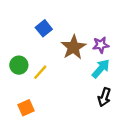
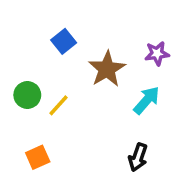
purple star: (101, 45) -> (157, 53), moved
black arrow: (104, 97) -> (138, 157), moved

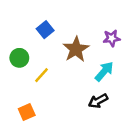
green circle: (27, 95) -> (19, 58), moved
black arrow: (138, 157) -> (98, 101), moved, turned 42

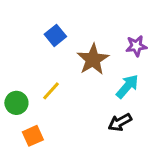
green circle: (19, 58) -> (16, 103), moved

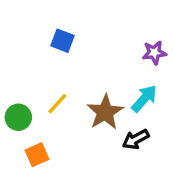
blue square: (55, 35) -> (63, 41), turned -30
brown star: (93, 59) -> (105, 112), moved

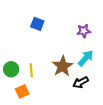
purple star: (154, 53) -> (84, 31), moved
yellow line: (57, 104) -> (31, 70), moved, turned -48

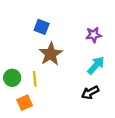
brown star: (62, 66) -> (51, 54), moved

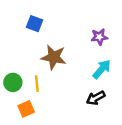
blue square: (42, 27) -> (34, 24), moved
brown star: (51, 54) -> (54, 57), turned -30

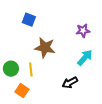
black arrow: (96, 98) -> (70, 83), moved
orange square: (26, 109) -> (22, 91), turned -32

